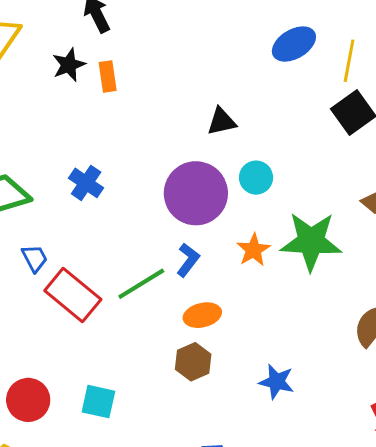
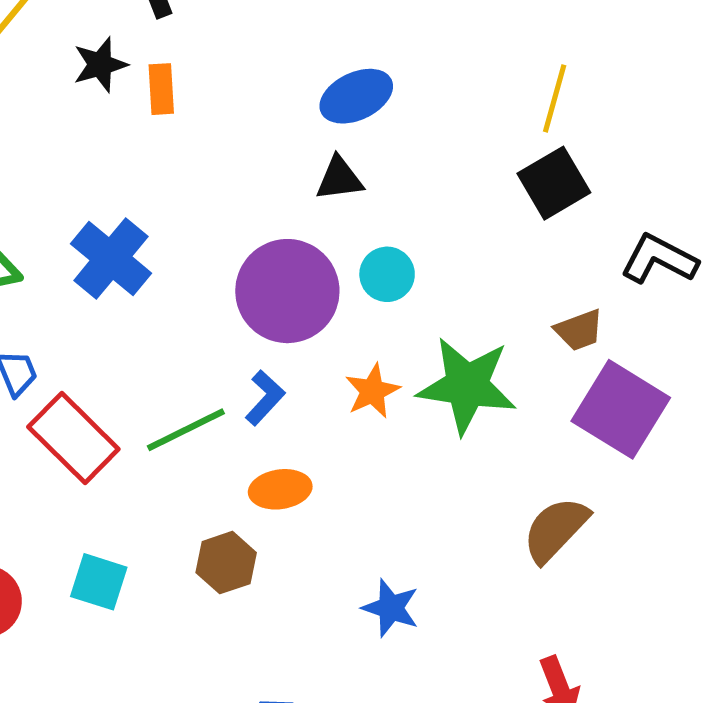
blue ellipse: (294, 44) -> (356, 96), moved
blue cross: (86, 183) -> (111, 258), size x1.4
brown hexagon: (193, 362) -> (226, 563), moved
cyan square: (98, 402) -> (99, 582), moved

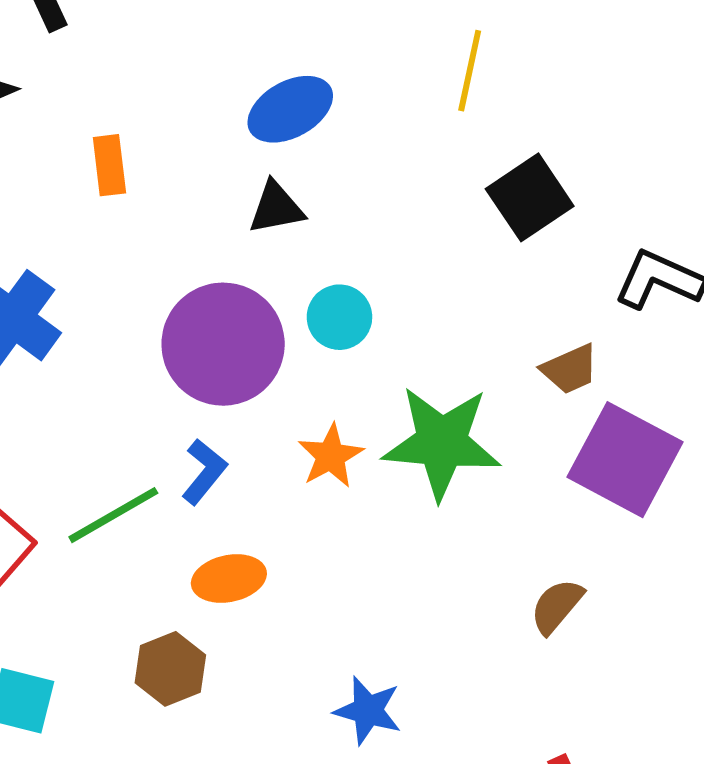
orange rectangle: (161, 89) -> (109, 165), moved
yellow line: (555, 98) -> (470, 71), moved
brown semicircle: (556, 530) -> (557, 606), size x0.7

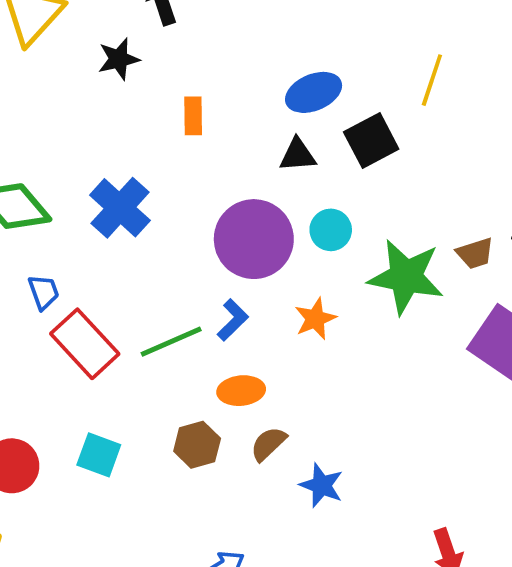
black square: (530, 197) -> (371, 140), moved
brown trapezoid: (570, 369) -> (475, 253), moved
green star: (442, 443) -> (406, 277), moved
brown semicircle: (557, 606) -> (268, 444), moved

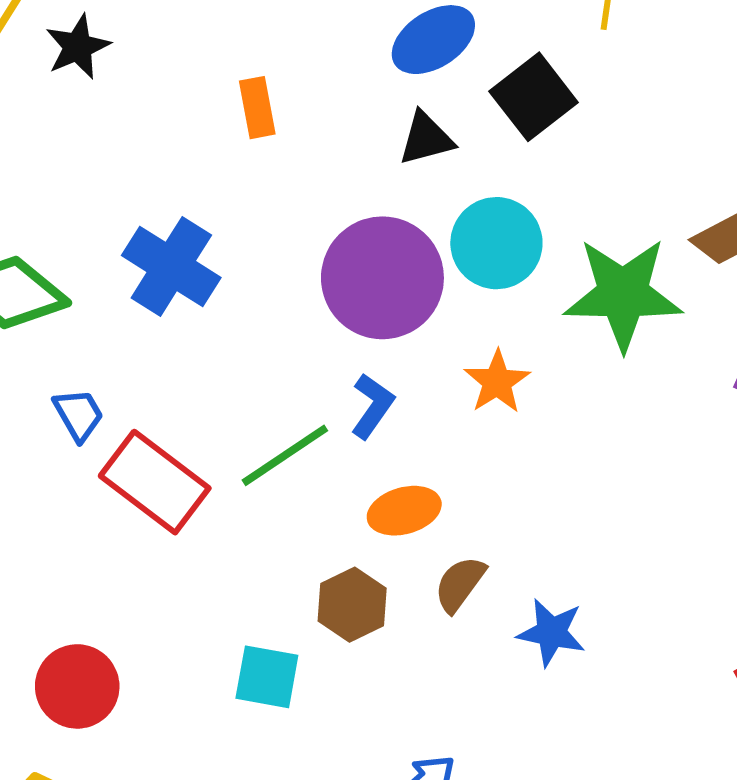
black star: (119, 59) -> (78, 47), moved
cyan circle: (331, 230) -> (496, 243), size x1.4
cyan square: (99, 455) -> (267, 677), moved

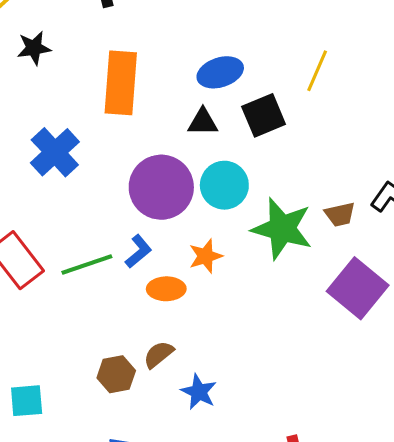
black star: (78, 47) -> (34, 48), moved
orange rectangle: (257, 108) -> (121, 83), size x2.0
orange ellipse: (404, 511) -> (166, 289), moved
brown hexagon: (352, 605) -> (116, 374), moved
cyan square: (267, 677) -> (27, 401), moved, turned -30

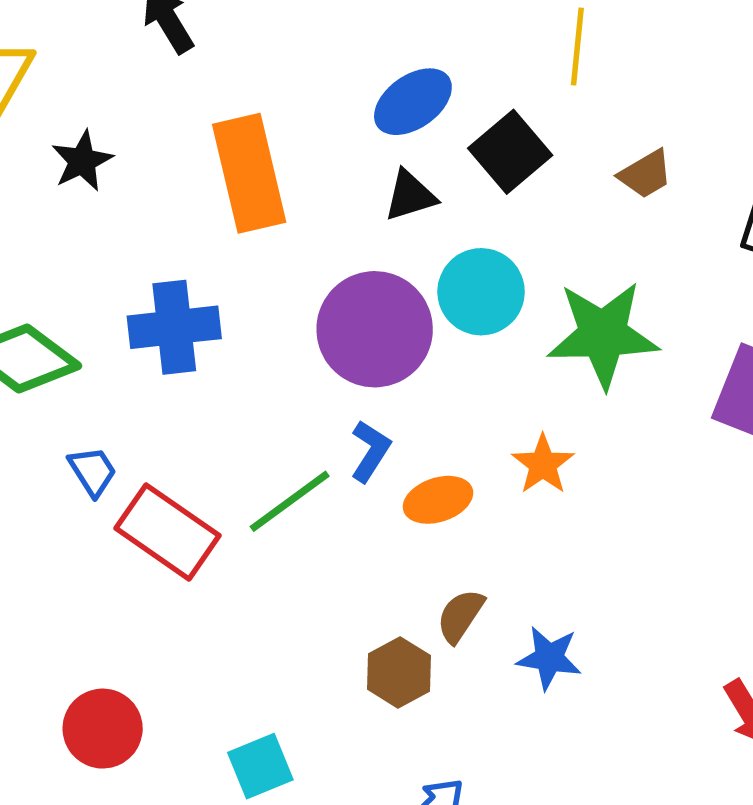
blue cross: (55, 152) -> (174, 327), turned -36
brown trapezoid: (340, 214) -> (646, 174), moved
orange star: (206, 256) -> (543, 464), moved

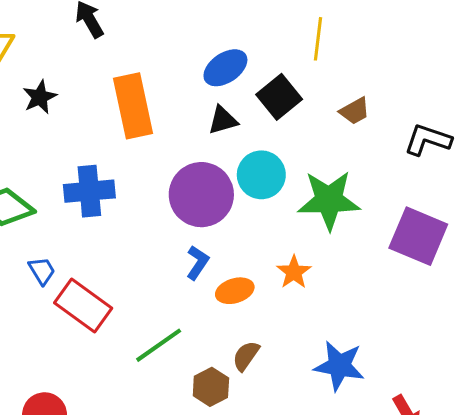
green line: (290, 501) -> (159, 345), moved
blue star: (549, 658) -> (339, 366), moved, size x1.4

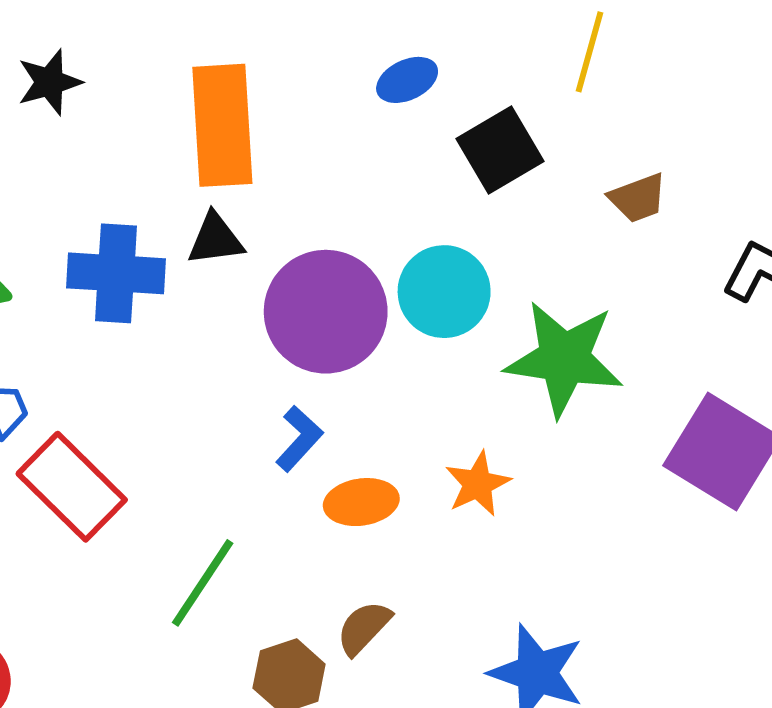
blue ellipse: (225, 68) -> (407, 80), size x0.7
black triangle: (223, 120) -> (215, 239), moved
green line: (159, 345) -> (203, 583), turned -30

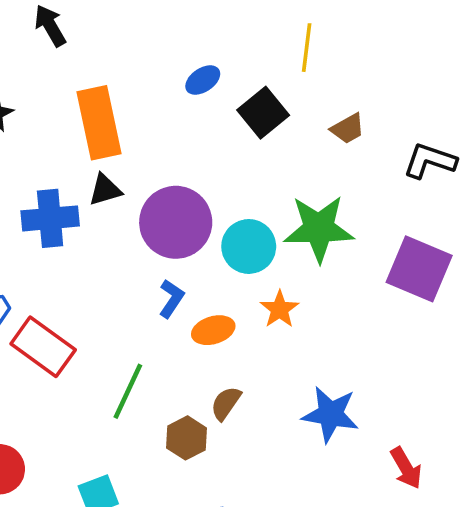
cyan circle: (444, 292) -> (249, 246), moved

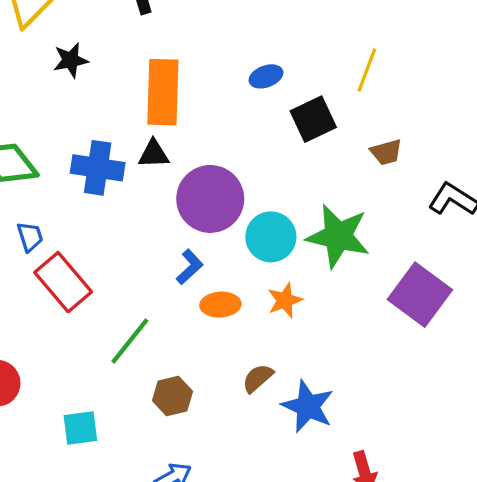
brown semicircle: (226, 403) -> (258, 378), moved

